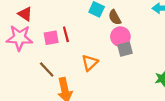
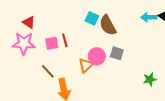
brown semicircle: (115, 17) -> (108, 25), size x1.5
pink circle: (120, 37) -> (97, 56), moved
gray square: (125, 49) -> (117, 53), turned 32

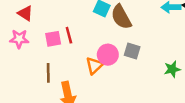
pink star: (24, 43) -> (19, 39), size x0.7
brown line: (48, 71) -> (48, 73), turned 42
green star: (150, 79) -> (172, 69), moved

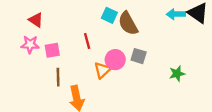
red line: (69, 35) -> (87, 41), moved
pink square: (53, 39) -> (52, 50), moved

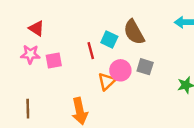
cyan square: (109, 15) -> (109, 39), moved
brown line: (58, 77) -> (28, 109), moved

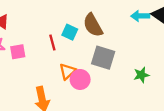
gray square: (145, 67) -> (103, 58), size x1.5
pink circle: (120, 70) -> (80, 79), moved

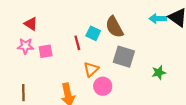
pink circle: (80, 79) -> (103, 86), moved

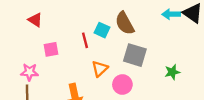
pink star: (26, 46) -> (29, 72), moved
pink circle: (103, 86) -> (122, 85), moved

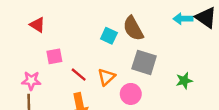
red line: (85, 40) -> (79, 75), moved, turned -35

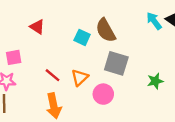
cyan arrow: (183, 19) -> (154, 21), turned 54
red triangle: (37, 25) -> (37, 27), moved
pink square: (54, 56) -> (14, 57), moved

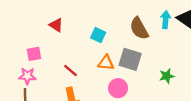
cyan arrow: (154, 21) -> (166, 20), turned 42
brown semicircle: (106, 30) -> (139, 28), moved
orange triangle: (80, 78) -> (106, 63), moved, turned 49

